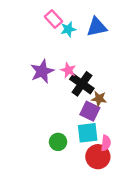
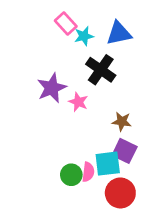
pink star: (68, 70) -> (78, 102), moved
black cross: (82, 84) -> (101, 70), moved
purple square: (90, 111) -> (125, 151), moved
pink semicircle: (106, 143) -> (88, 172), moved

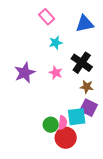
cyan star: (84, 36) -> (56, 43), moved
black cross: (101, 70) -> (82, 63), moved
purple star: (52, 88) -> (25, 73), moved
red circle: (120, 193) -> (66, 138), moved

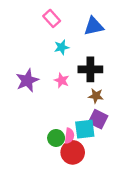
black cross: (82, 63) -> (90, 69), turned -35

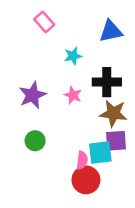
pink rectangle: (52, 18) -> (44, 22), moved
brown star: (96, 96) -> (113, 113), size x1.5
purple square: (98, 119) -> (116, 141), turned -30
green circle: (56, 138) -> (35, 141), moved

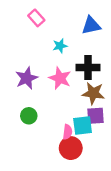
pink star: (73, 95) -> (60, 78), size x1.5

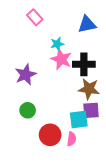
pink star: (60, 78) -> (61, 59), moved
pink semicircle: (67, 132) -> (72, 139), moved
red circle: (71, 148) -> (50, 135), moved

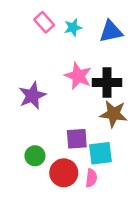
cyan star: (57, 44) -> (73, 27), moved
green circle: (28, 110) -> (35, 156), moved
purple square: (91, 110) -> (77, 139), moved

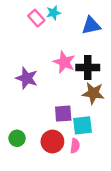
cyan star: (73, 27) -> (54, 13), moved
purple star: (32, 96) -> (27, 78), turned -30
green circle: (35, 156) -> (17, 138), moved

